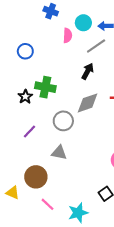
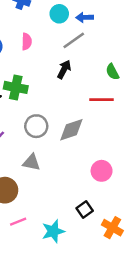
pink semicircle: (68, 35) -> (27, 42), moved
gray diamond: (88, 103) -> (71, 130), moved
pink line: (47, 204) -> (18, 222), turned -64

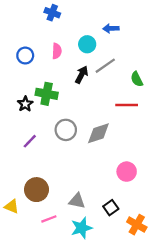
cyan circle: (59, 14) -> (87, 44), moved
gray line: (74, 40) -> (105, 66), moved
black arrow: (64, 69) -> (82, 75), moved
gray triangle: (31, 162) -> (77, 201), moved

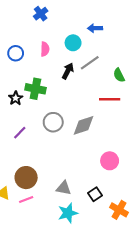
blue cross: (52, 13) -> (41, 14), turned 32
pink line: (49, 219) -> (26, 199), moved

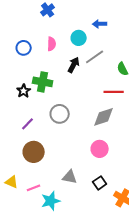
gray diamond: (83, 125) -> (104, 117), moved
pink circle: (110, 161) -> (100, 149), moved
brown circle: (26, 178) -> (34, 152), moved
cyan star: (68, 213) -> (51, 201), moved

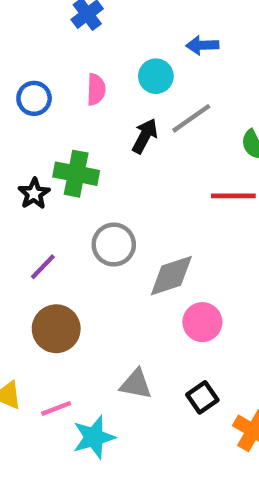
gray diamond: (104, 117) -> (171, 276), moved

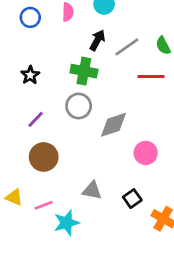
gray line: (191, 118) -> (127, 47), moved
green cross: (76, 174) -> (84, 71), moved
pink circle: (202, 322) -> (146, 153), moved

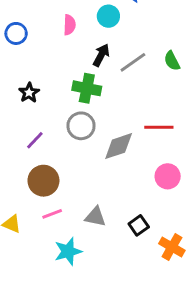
blue circle: (30, 17) -> (16, 33), moved
red line: (151, 76) -> (159, 127), moved
pink circle: (146, 153) -> (168, 176), moved
pink line: (44, 205) -> (52, 214), moved

